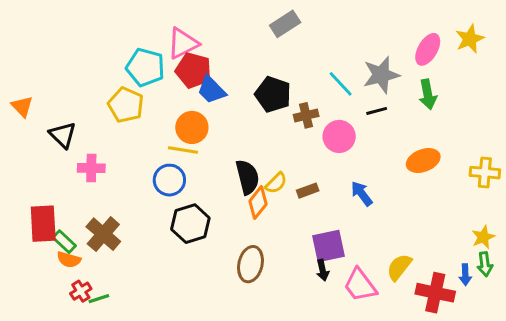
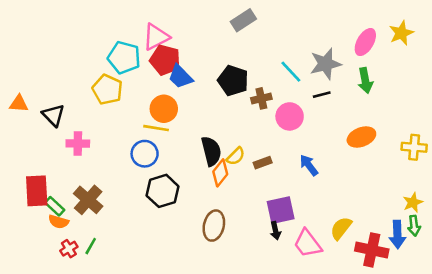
orange triangle: (22, 106) -> (19, 104), moved, turned -42
blue arrow: (465, 275) -> (397, 235), size x1.5
green line: (99, 299) -> (91, 246), moved, turned -42

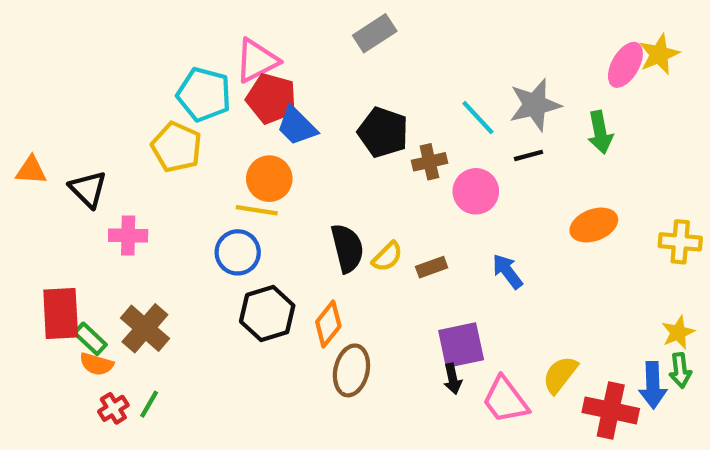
gray rectangle: (243, 20) -> (375, 33), moved
pink ellipse: (365, 42) -> (625, 65), moved
orange diamond: (220, 173) -> (328, 324), moved

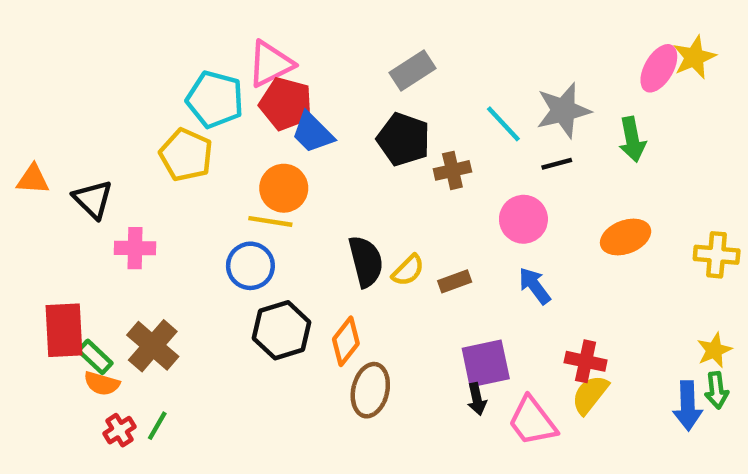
gray rectangle: (375, 33) -> (412, 71), moved
pink circle: (476, 191) -> (523, 219), moved
red cross: (611, 410) -> (586, 361), moved, size x0.7

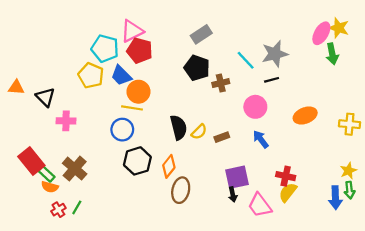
yellow star: (694, 57) -> (339, 28), turned -30
blue trapezoid: (313, 133) -> (121, 75), moved
green arrow: (632, 139) -> (332, 54), moved
red rectangle: (64, 330) -> (31, 161), turned -36

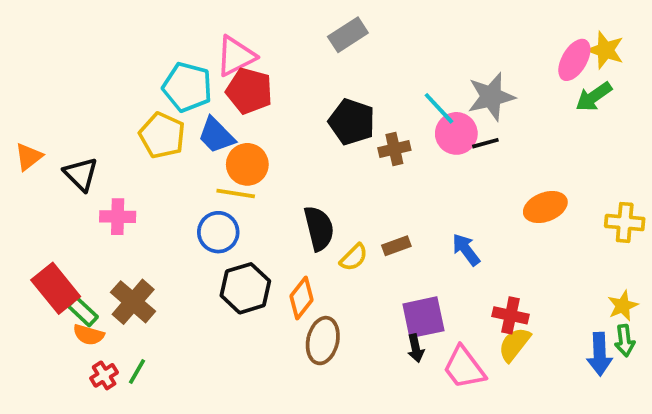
gray rectangle: (201, 34) -> (348, 35), moved
green arrow: (332, 54) -> (594, 97), turned 66
orange triangle: (16, 87) -> (29, 157), turned -42
pink circle: (255, 107) -> (456, 133), moved
yellow semicircle: (199, 132) -> (354, 257), moved

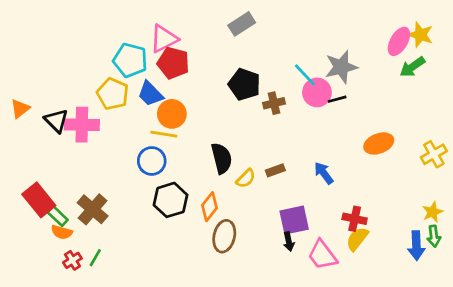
pink cross: (118, 217) -> (82, 125), moved, size x1.4
yellow cross: (625, 222) -> (434, 154), turned -35

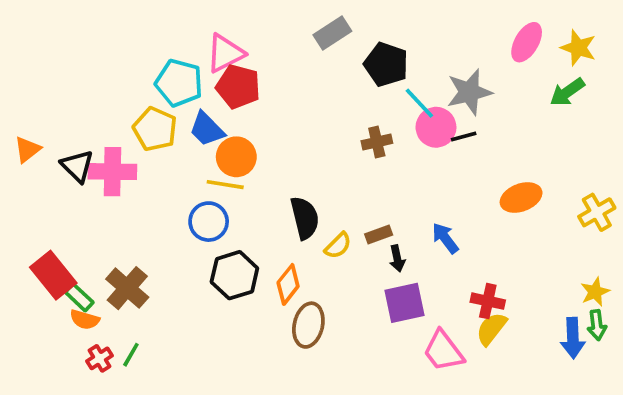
pink ellipse: (399, 41) -> (527, 42), moved
black pentagon: (244, 84) -> (386, 64), moved
black arrow: (289, 242) -> (397, 259), moved

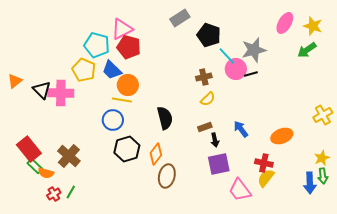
orange ellipse: (521, 198) -> (282, 136), moved
yellow semicircle: (338, 246) -> (208, 99), moved
green rectangle: (79, 297) -> (35, 166), moved

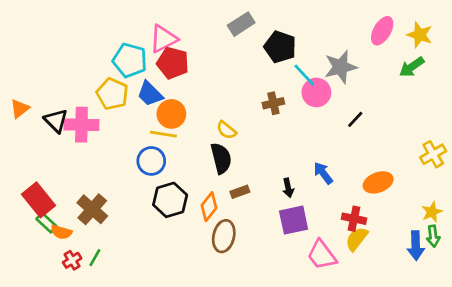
black line: (251, 74) -> (355, 119), moved, turned -32
yellow semicircle: (208, 99) -> (226, 130), moved, turned 84
brown rectangle: (205, 127) -> (240, 192), moved

